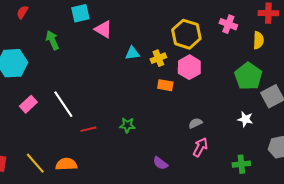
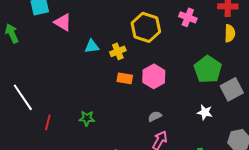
yellow semicircle: (258, 40) -> (230, 33), moved
pink hexagon: (189, 67) -> (154, 76), moved
red line: (88, 129) -> (48, 122), turned -63

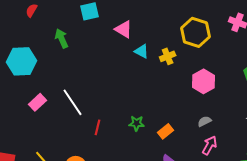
pink triangle: (63, 22) -> (124, 29), moved
cyan triangle: (92, 46) -> (142, 51), turned 35
orange rectangle: (125, 78) -> (166, 131), moved, turned -49

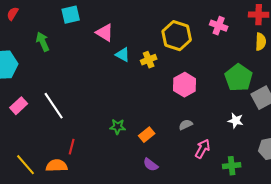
red line: (98, 127) -> (72, 147), moved
pink arrow: (210, 145) -> (203, 149), moved

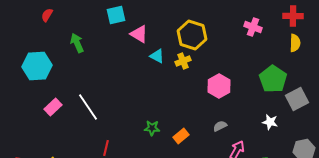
cyan square: (71, 15) -> (116, 15), moved
yellow hexagon: (177, 36) -> (192, 35), moved

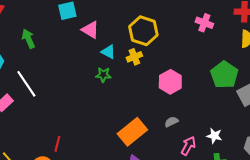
white line: (88, 107) -> (26, 84), moved
white star: (270, 122) -> (214, 136), moved
green star: (152, 128) -> (103, 75), moved
orange rectangle: (181, 136) -> (132, 132), size x1.8

